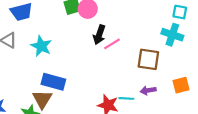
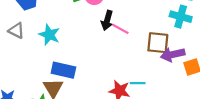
pink line: (112, 44) -> (120, 29), turned 63
purple arrow: (148, 90) -> (173, 55), moved, size x1.5

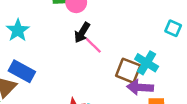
cyan cross: (181, 17) -> (147, 63), moved

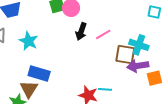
pink line: (93, 45) -> (103, 34), moved, turned -63

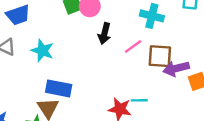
pink line: (103, 34) -> (133, 46), moved
cyan cross: (139, 45) -> (152, 16), moved

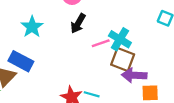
cyan cross: (152, 16) -> (120, 39), moved
cyan star: (42, 51) -> (32, 27), moved

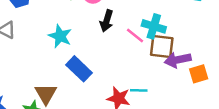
pink line: (101, 43) -> (135, 35), turned 72
blue rectangle: (21, 61) -> (79, 69), moved, turned 30

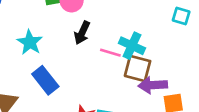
pink line: (135, 35) -> (110, 53), turned -30

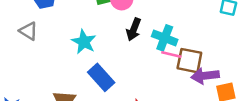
cyan cross: (132, 46) -> (165, 38), moved
pink line: (110, 53) -> (171, 54), moved

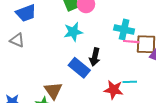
black arrow: (134, 29) -> (95, 57), moved
cyan star: (84, 42) -> (73, 32), moved, turned -30

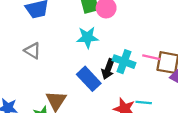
cyan cross: (124, 29) -> (124, 62), moved
gray triangle: (17, 40) -> (33, 51), moved

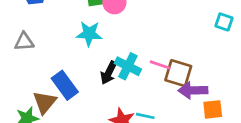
gray triangle: (33, 51) -> (24, 42), turned -42
blue rectangle: (89, 79) -> (65, 85), moved

